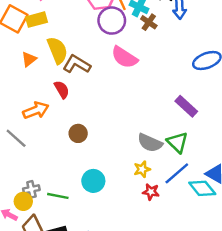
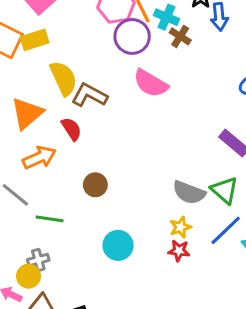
orange triangle: (29, 59) -> (27, 113), moved, size x1.6
red star: (151, 192) -> (179, 251), moved
green line: (58, 196) -> (50, 219), moved

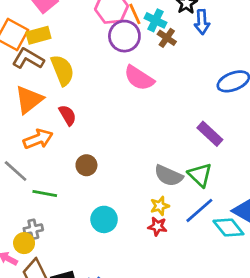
brown L-shape: (89, 95) -> (28, 59), moved

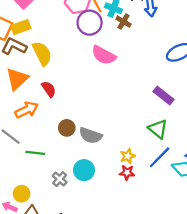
gray semicircle: (169, 176) -> (91, 135), moved
gray cross: (33, 229) -> (60, 179), moved, turned -32

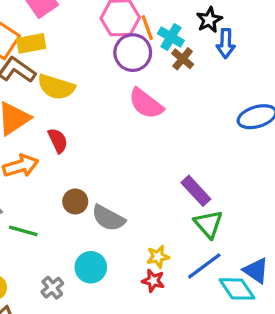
yellow semicircle: (42, 54) -> (56, 87), turned 125
purple rectangle: (163, 96) -> (196, 191), moved
gray cross: (60, 179) -> (52, 288), moved

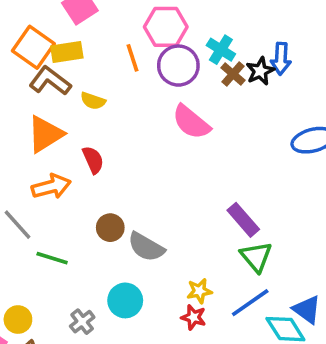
black star: (209, 20) -> (260, 71), moved
orange line: (147, 28) -> (133, 58), moved
yellow semicircle: (56, 87) -> (93, 101), size x0.6

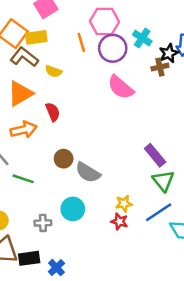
brown cross: (233, 74) -> (160, 67), moved, turned 35
gray cross: (82, 322) -> (43, 223), turned 35

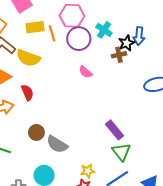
yellow rectangle: (36, 37) -> (35, 27), moved
yellow semicircle: (53, 71) -> (28, 58), size x1.6
pink semicircle: (121, 87) -> (85, 72), size x0.6

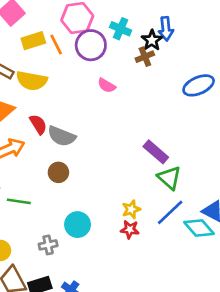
gray semicircle: (57, 144) -> (62, 136), moved

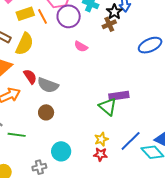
yellow semicircle: (32, 81) -> (25, 44), turned -75
purple rectangle: (156, 152) -> (119, 96), turned -48
green triangle: (169, 178) -> (108, 107), moved

